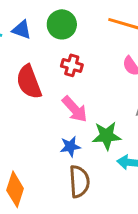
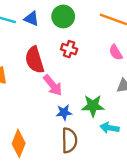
pink arrow: (75, 109) -> (53, 85), moved

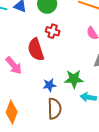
red semicircle: (35, 60) -> (36, 50), moved
pink arrow: (53, 85) -> (14, 65), moved

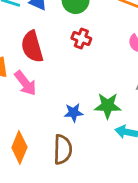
red semicircle: (36, 50) -> (32, 47), moved
brown semicircle: (55, 109) -> (63, 149), moved

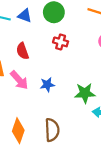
red semicircle: (32, 47) -> (22, 51), size x0.7
blue star: (74, 113) -> (47, 85), moved

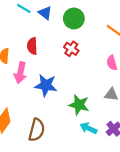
pink arrow: (19, 80) -> (20, 73), turned 36
blue star: (47, 85) -> (46, 85), size x1.5

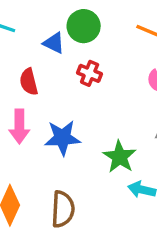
blue triangle: (45, 13) -> (54, 43), moved
green star: (79, 105) -> (120, 157), turned 30

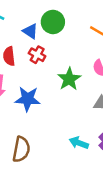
red cross: (90, 73) -> (37, 55), moved
green star: (120, 157) -> (69, 79), moved

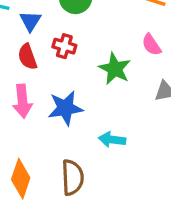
blue triangle: (30, 31) -> (30, 21), moved, turned 42
cyan arrow: (79, 143) -> (112, 140), moved

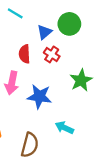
blue triangle: (30, 21) -> (44, 32), moved

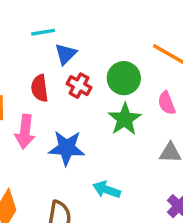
cyan line: (15, 13) -> (43, 32), moved, turned -35
green circle: (69, 24) -> (124, 78), moved

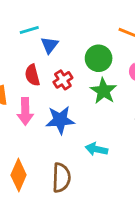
red cross: (79, 86) -> (63, 80), moved, turned 36

